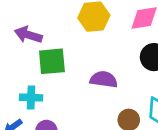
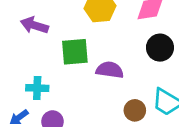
green square: (52, 61) -> (75, 52), moved

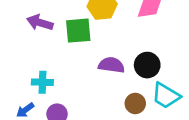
black circle: (160, 48) -> (147, 65), moved
green square: (75, 52) -> (78, 31), moved

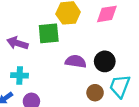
purple arrow: (40, 23) -> (17, 43), moved
cyan trapezoid: (166, 96) -> (120, 86), turned 80

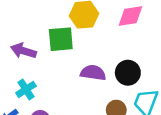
cyan cross: (20, 75) -> (26, 89), turned -35

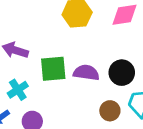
green square: (61, 39) -> (53, 69), moved

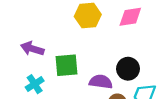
purple semicircle: (86, 73) -> (101, 82), moved

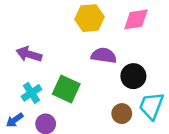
green square: (67, 65) -> (66, 89), moved, turned 30
purple semicircle: (101, 82) -> (104, 55), moved

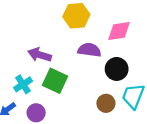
pink diamond: (136, 19) -> (119, 31), moved
purple arrow: (29, 54) -> (40, 55), moved

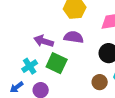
purple semicircle: (89, 50) -> (74, 37), moved

